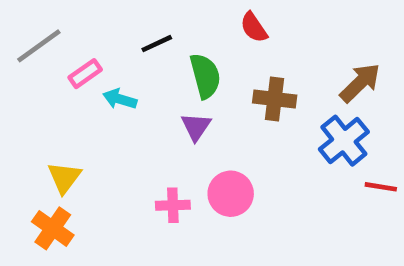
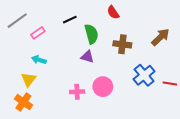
cyan arrow: (120, 99) -> (39, 60), moved
purple triangle: (196, 127) -> (87, 57), turned -48
blue cross: (344, 141) -> (144, 75), moved

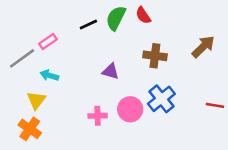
gray line: (17, 21) -> (22, 58), moved
green semicircle: (91, 34) -> (116, 18), moved, turned -138
blue cross: (144, 75) -> (161, 99), moved

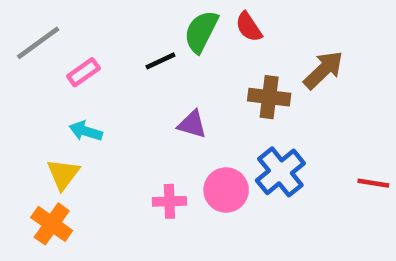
black line: (88, 24) -> (160, 61), moved
brown arrow: (203, 47) -> (323, 70), moved
gray line: (22, 58) -> (38, 43), moved

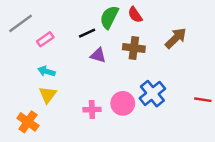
brown cross: (269, 97) -> (134, 48), moved
purple triangle: (192, 124) -> (98, 55), moved
yellow triangle: (63, 174) -> (48, 95), moved

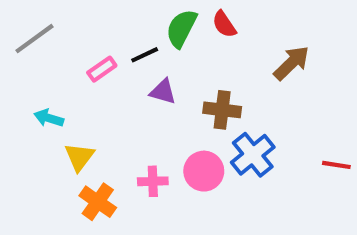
pink rectangle: (45, 39) -> (102, 69), moved
brown cross: (134, 48) -> (222, 110), moved
cyan arrow: (46, 71) -> (49, 118), moved
orange cross: (28, 122) -> (98, 202), moved

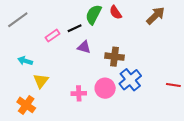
brown arrow: (291, 63) -> (156, 16), moved
orange cross: (98, 202) -> (26, 105), moved

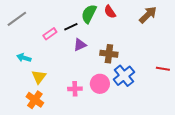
purple triangle: (84, 47) -> (80, 45), turned -40
red line: (173, 85) -> (163, 69), moved
orange cross: (26, 105) -> (35, 100), moved

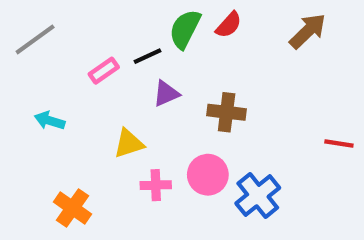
red semicircle: (110, 12) -> (229, 25), turned -104
blue cross: (124, 76) -> (258, 196), moved
yellow triangle: (39, 77) -> (129, 143), moved, turned 35

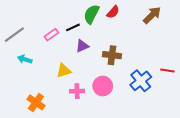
gray line: (35, 39) -> (14, 35), moved
blue cross: (258, 196) -> (141, 81), moved

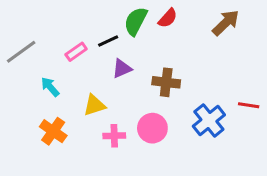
cyan arrow: (25, 59) -> (50, 87), moved, turned 32
orange cross: (36, 102) -> (53, 131), moved

